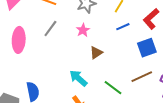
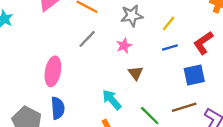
pink ellipse: (19, 40) -> (53, 71), moved
brown triangle: (96, 53) -> (136, 73), turned -40

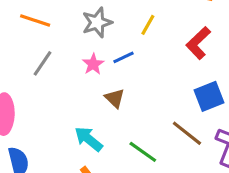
blue line: (170, 48) -> (124, 57), moved
blue square: (194, 75) -> (209, 96), moved
brown line: (184, 107) -> (187, 133), turned 65

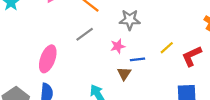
yellow line: (148, 25) -> (167, 48), moved
blue line: (124, 57) -> (137, 59), moved

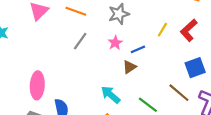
pink ellipse: (48, 59) -> (37, 85), moved
brown triangle: (124, 74) -> (130, 67), turned 40

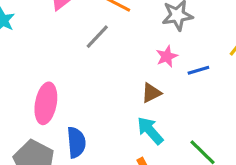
gray line: (80, 41) -> (97, 37), moved
brown triangle: (130, 67) -> (151, 93), moved

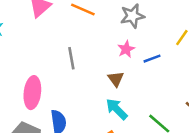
gray line: (97, 37) -> (71, 58), moved, turned -50
brown triangle: (151, 93) -> (116, 79), turned -36

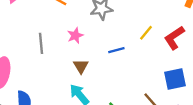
pink star: (126, 49) -> (75, 36), moved

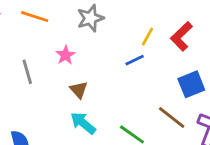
blue line: (116, 50) -> (135, 60), moved

